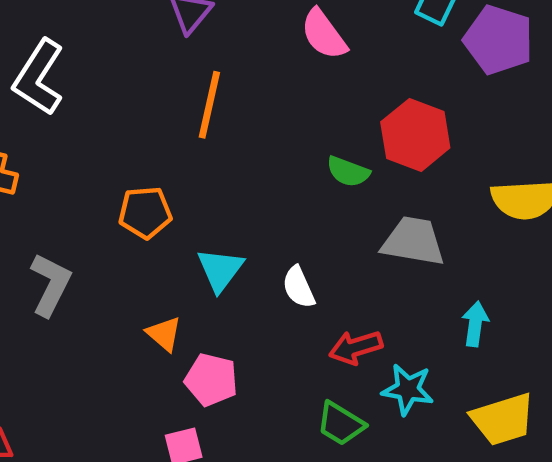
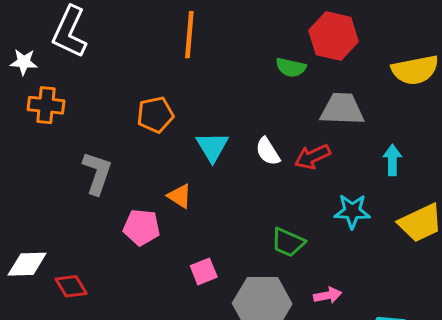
red arrow: (356, 347) -> (312, 157), moved
pink pentagon: (211, 380) -> (142, 227), moved
green trapezoid: (341, 424) -> (288, 242), moved

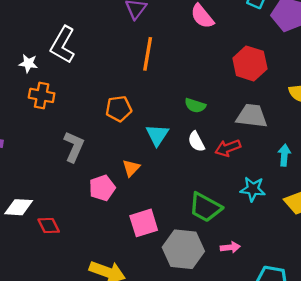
green semicircle: (291, 67) -> (195, 105), moved
orange triangle: (180, 196) -> (131, 168), turned 36
pink pentagon: (142, 227) -> (102, 188), turned -30
green trapezoid: (288, 242) -> (205, 207), size x1.4
pink square: (204, 271) -> (144, 223), size x1.5

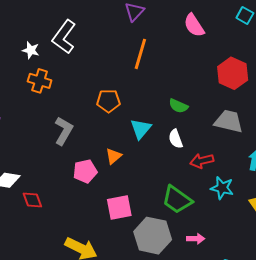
red arrow: (228, 148) -> (202, 161), moved

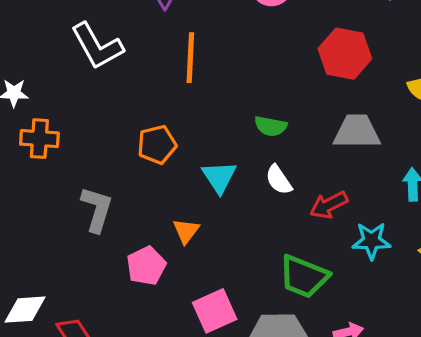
white L-shape: (64, 37) -> (97, 46), moved, turned -52

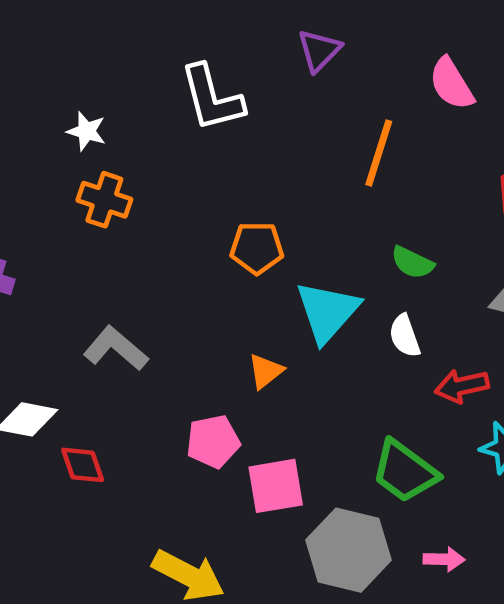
orange line: (190, 58) -> (379, 153), moved
cyan triangle: (219, 177) -> (327, 312), size x1.4
gray L-shape: (97, 209) -> (116, 348), moved, turned -81
pink pentagon: (146, 266) -> (213, 442), moved

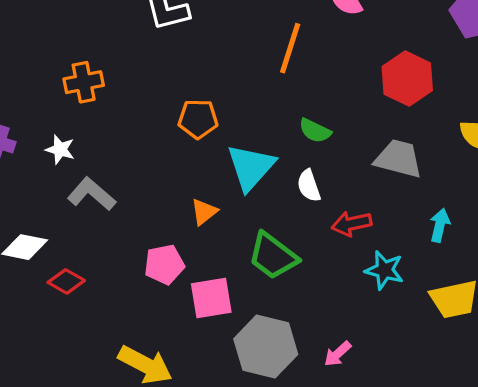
white star: (86, 131) -> (60, 150), moved
orange cross: (104, 200) -> (84, 82), turned -30
red diamond: (83, 465) -> (66, 281), turned -42
green trapezoid: (405, 471) -> (273, 256), moved
pink arrow: (444, 559) -> (338, 354), turned 136

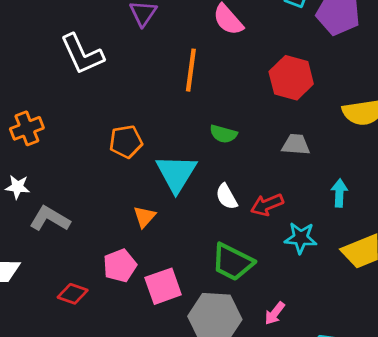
gray trapezoid: (399, 159) -> (296, 145), size x0.7
white semicircle: (309, 186) -> (227, 197), moved
green trapezoid: (273, 256) -> (233, 262), moved
red diamond: (66, 281) -> (73, 294), moved

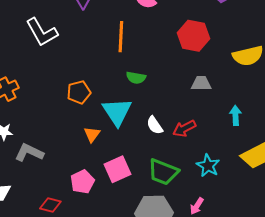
green semicircle: (223, 134) -> (136, 78), moved
orange triangle: (144, 217) -> (92, 134), moved
cyan star: (301, 238) -> (208, 166), moved, turned 30
pink square: (163, 286) -> (118, 169), moved

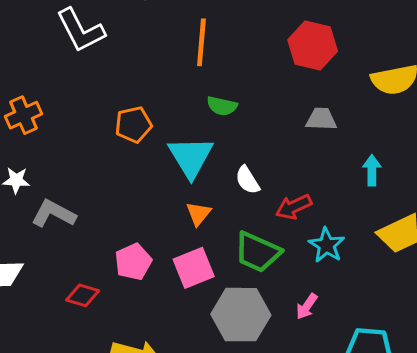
red arrow: (184, 129) -> (294, 207), moved
orange triangle: (92, 134) -> (198, 214), moved
pink square: (118, 169) -> (194, 268), moved

